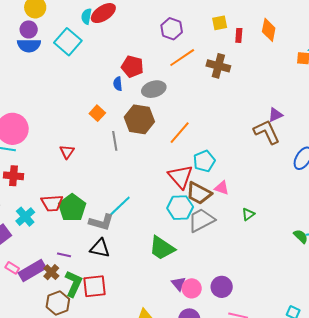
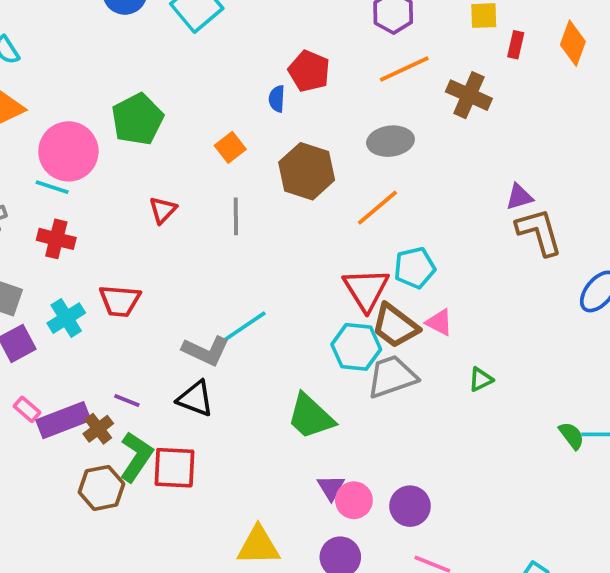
gray ellipse: (154, 89) -> (390, 141), moved
purple triangle: (275, 115) -> (519, 197), moved
gray line: (115, 141) -> (236, 216), moved
green pentagon: (72, 208) -> (137, 119), moved

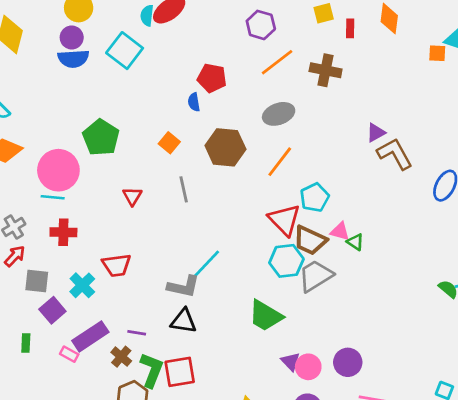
green triangle: (481, 379) -> (355, 242), moved, turned -48
purple rectangle: (63, 420) -> (90, 336), moved

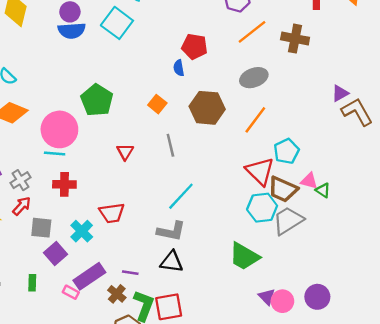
cyan line: (206, 265) -> (181, 196), moved

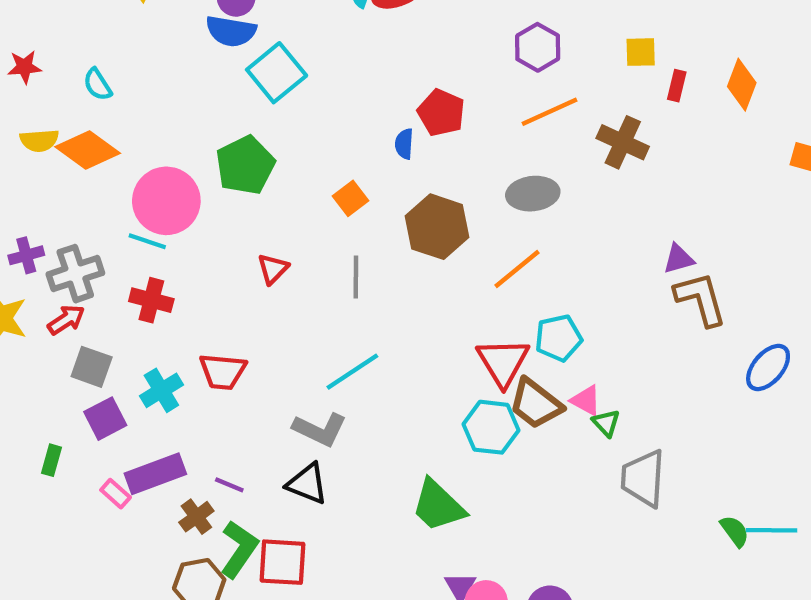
cyan square: (117, 23) -> (277, 73), moved
gray cross: (20, 180) -> (75, 274), size x1.4
gray trapezoid: (288, 221) -> (643, 478), moved, turned -68

